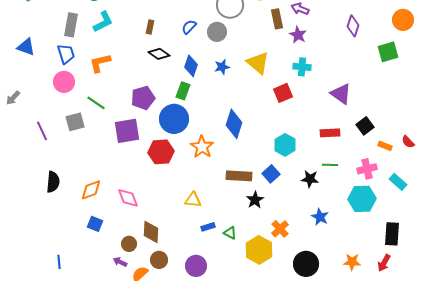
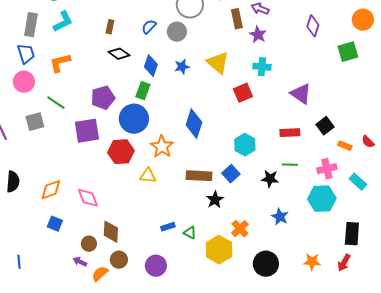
yellow triangle: (193, 200) -> (148, 176), moved

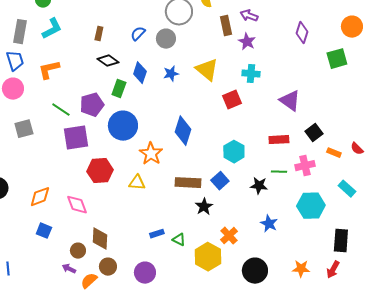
green rectangle: (143, 91) -> (119, 89), moved
green line: (56, 103) -> (61, 110), moved
red hexagon: (121, 152) -> (100, 171), moved
pink cross: (327, 169) -> (305, 166), moved

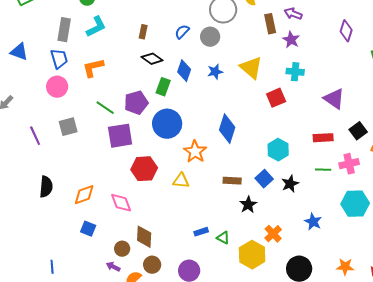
brown rectangle: (188, 183) -> (232, 181), size x0.7
black star: (259, 186) -> (290, 184), moved, turned -30

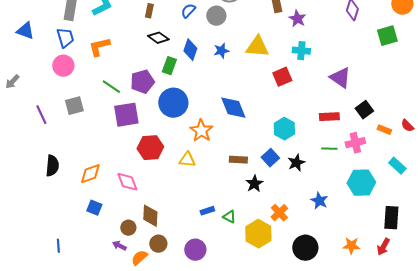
yellow triangle: (251, 68) -> (257, 47), turned -35
blue diamond: (227, 129) -> (233, 108), turned -40

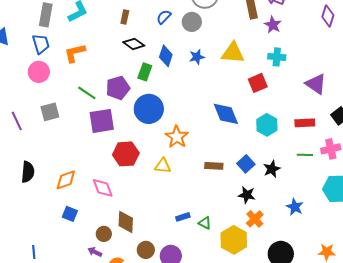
blue diamond: (233, 108) -> (226, 114), moved
cyan hexagon: (284, 129) -> (267, 125), moved
black star: (254, 184) -> (247, 195), moved, turned -30
brown circle: (158, 244) -> (146, 250), moved

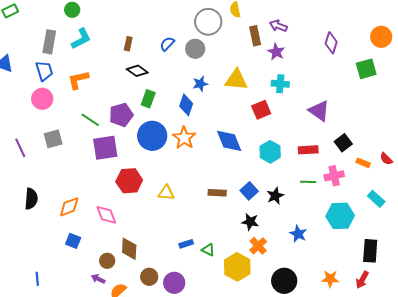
blue diamond: (166, 56) -> (186, 105), moved
orange star: (177, 137) -> (184, 138), moved

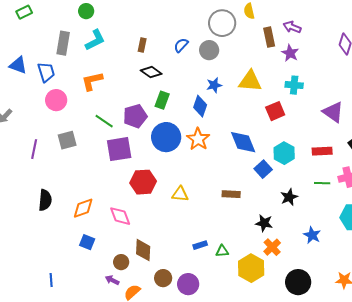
blue trapezoid: (44, 71) -> (46, 72), moved
purple line: (20, 148) -> (34, 149), turned 36
blue square: (249, 191) -> (263, 169), moved
green triangle: (208, 250) -> (222, 251), turned -32

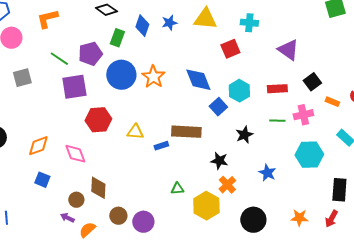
blue diamond: (200, 106) -> (142, 26), moved
brown rectangle: (231, 194) -> (186, 132), size x1.6
blue rectangle: (200, 245) -> (161, 146), moved

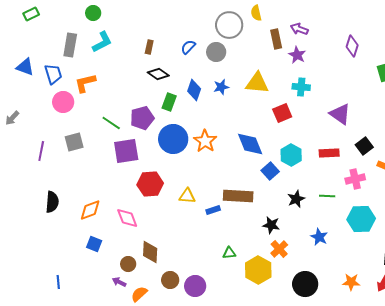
orange L-shape: (47, 19) -> (85, 83), moved
green line: (277, 121) -> (327, 196), moved

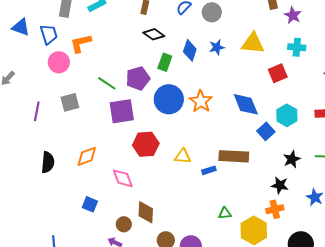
orange diamond: (90, 210) -> (87, 156), moved
black star: (271, 225) -> (280, 185), moved
orange cross: (279, 249) -> (275, 209), turned 30

